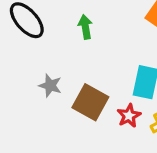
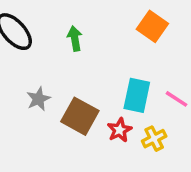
gray star: (50, 86) -> (38, 99), turned 30

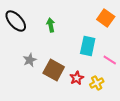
orange square: (152, 26) -> (106, 18), moved
cyan rectangle: (137, 95) -> (88, 46), moved

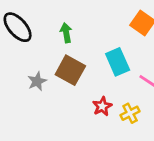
cyan rectangle: (88, 46) -> (118, 62), turned -36
brown square: (54, 70) -> (70, 70), moved

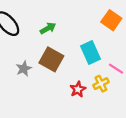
green arrow: (66, 33) -> (48, 28), turned 70
yellow cross: (130, 113) -> (101, 84), moved

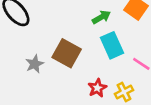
green arrow: (48, 28) -> (101, 17), moved
yellow cross: (101, 84) -> (124, 92), moved

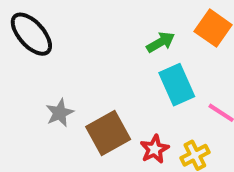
brown square: (67, 53) -> (108, 133), moved, turned 32

